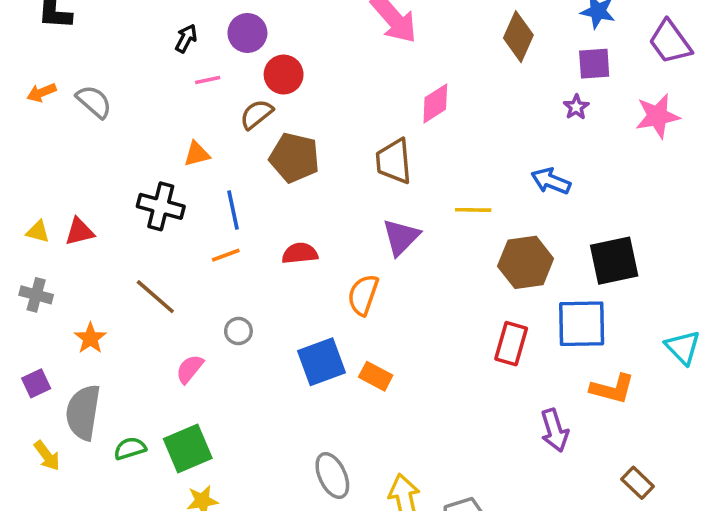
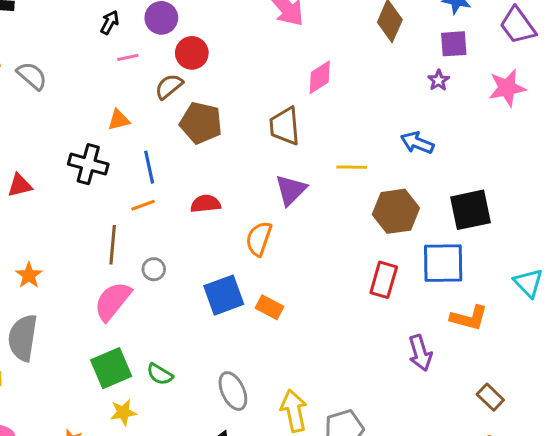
brown line: (155, 297) -> (113, 245), moved, turned 54
pink semicircle: (190, 369) -> (113, 301), size x1.6
green semicircle: (130, 448) -> (160, 374), moved, turned -132

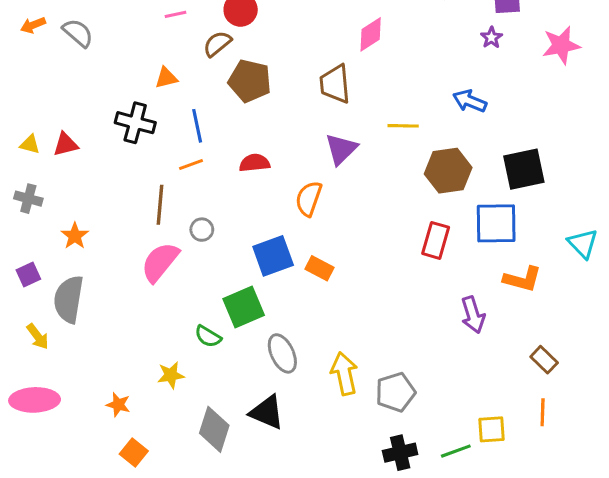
green square: (111, 368) -> (244, 307), moved

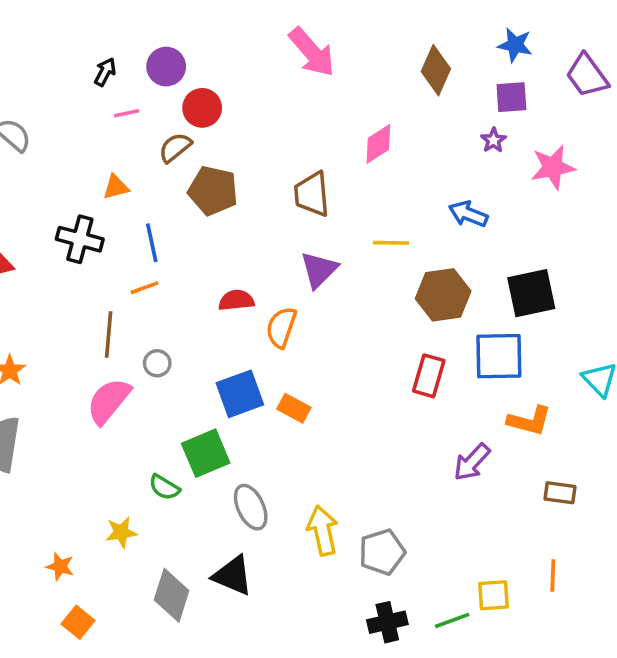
pink diamond: (371, 34) -> (378, 144), moved
pink star: (561, 45) -> (553, 167), moved
red semicircle: (254, 163) -> (236, 300), moved
purple arrow: (473, 315) -> (472, 462), turned 60
brown rectangle: (544, 360) -> (560, 493), moved, turned -36

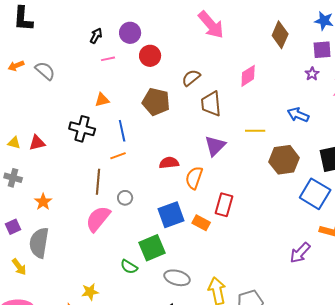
brown semicircle: (175, 147) -> (191, 78), moved
blue square: (499, 356) -> (315, 194), turned 32
red rectangle: (429, 376) -> (224, 205), moved
gray ellipse: (251, 507) -> (177, 278), turned -50
yellow star: (121, 532) -> (90, 292), moved

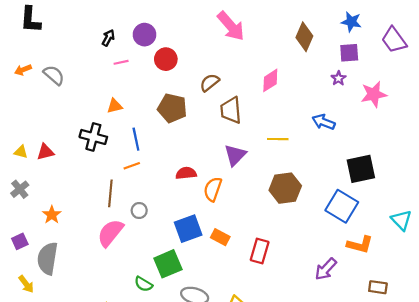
brown hexagon: (284, 160) -> (285, 188), moved
gray cross: (13, 178) -> (20, 189), turned 36
red rectangle: (224, 205) -> (260, 251), moved

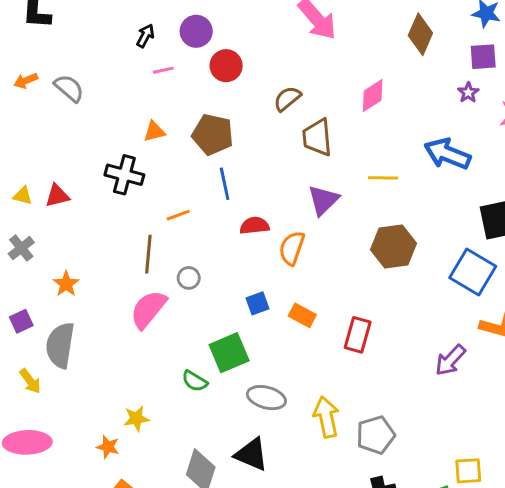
brown pentagon: (172, 108) -> (213, 134), moved
blue arrow: (324, 122) -> (447, 154), size x1.4
blue line: (136, 139) -> (225, 184), moved
blue square: (188, 229) -> (257, 303), size x0.6

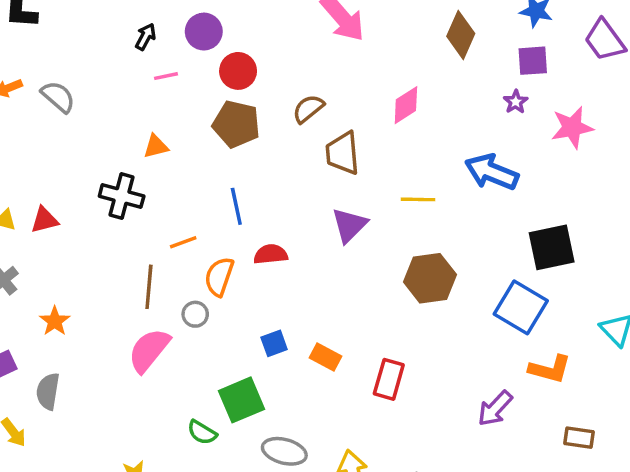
brown pentagon: (213, 134) -> (236, 124), moved
orange semicircle: (292, 248) -> (219, 277), moved
gray semicircle: (60, 345) -> (48, 391), size x0.7

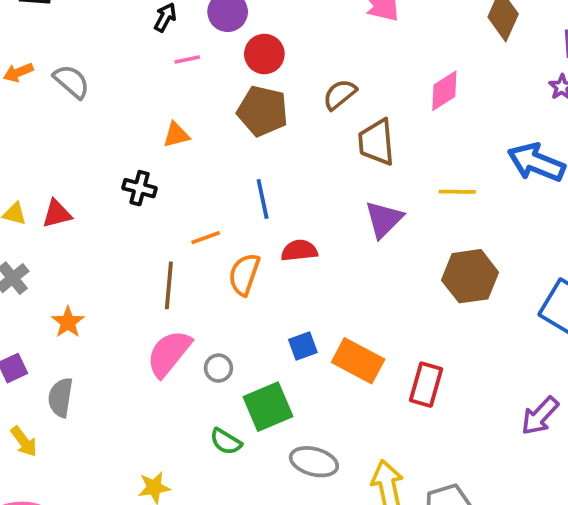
black cross: (122, 196) -> (139, 188), size x0.7
gray circle: (195, 314) -> (218, 368), moved
orange rectangle: (325, 357) -> (358, 361), size x1.5

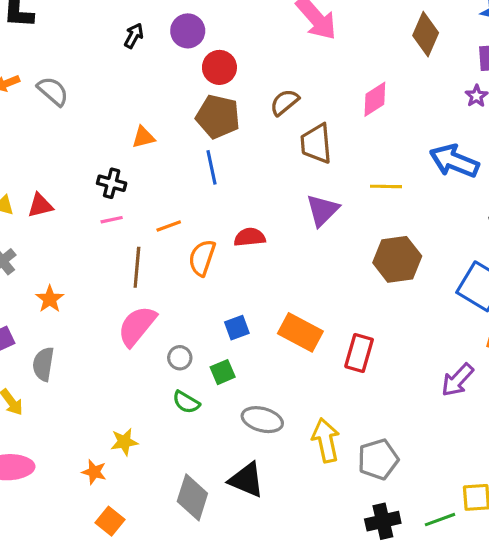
pink line: (187, 60) -> (112, 220), moved
blue line: (263, 199) -> (212, 167), moved
blue square: (303, 346) -> (237, 328), moved
gray circle: (218, 368) -> (180, 358), moved
green square: (268, 407) -> (223, 372), size x0.6

